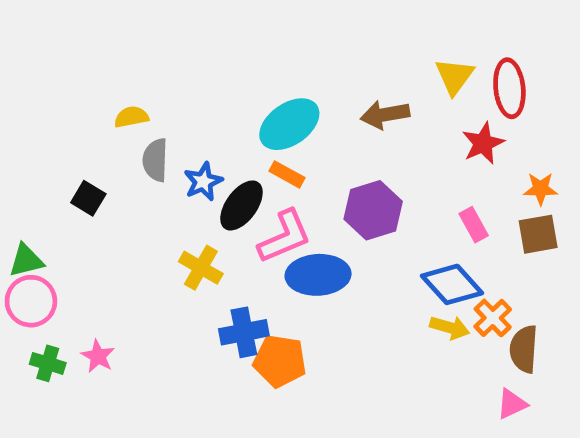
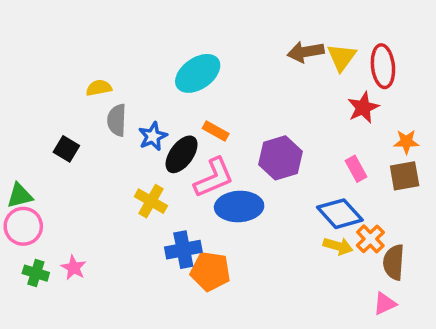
brown arrow: (385, 115) -> (306, 52), moved
cyan ellipse: (289, 124) -> (198, 73), moved

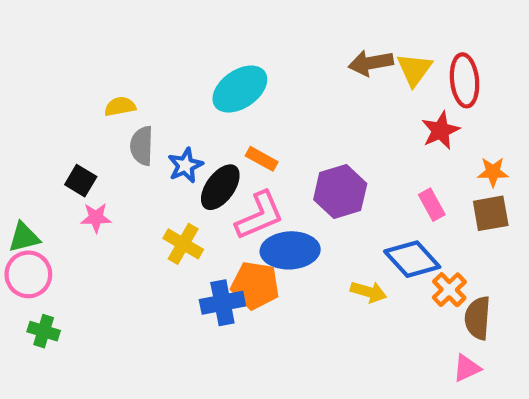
yellow arrow: (338, 246) -> (369, 292), moved
pink star: (74, 268) -> (96, 218), moved, turned -30
orange pentagon: (210, 271) -> (255, 285), moved

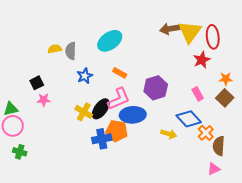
yellow triangle: (414, 69) -> (190, 32), size x1.4
gray semicircle: (142, 146) -> (71, 51), moved
black square: (81, 181) -> (37, 83), turned 32
black ellipse: (220, 187) -> (101, 109), moved
brown square: (491, 213) -> (225, 98), turned -36

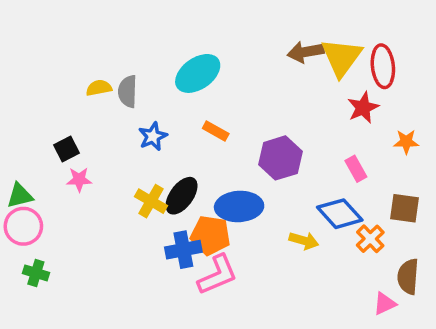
brown square: (225, 98) -> (404, 208), moved, turned -36
pink L-shape: (119, 99) -> (217, 275), moved
brown semicircle: (219, 146) -> (408, 277), moved

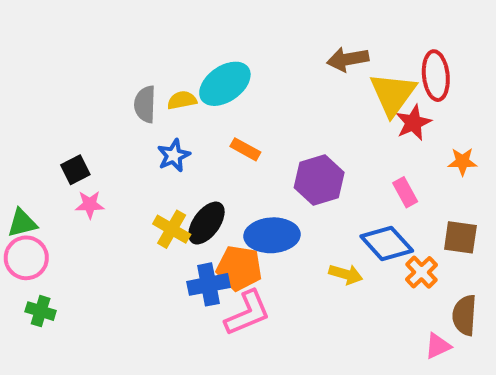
yellow triangle: (342, 57) -> (393, 94), moved
yellow semicircle: (99, 88) -> (182, 100), moved

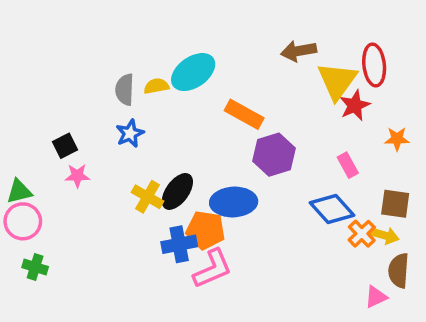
orange rectangle: (245, 149) -> (244, 114), moved, size x1.5
blue star: (174, 155) -> (130, 134), moved
yellow arrow: (346, 274) -> (385, 235), moved

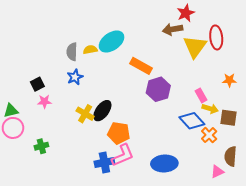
red star: (355, 105) -> (186, 13), moved
blue ellipse: (234, 202) -> (164, 163), moved
yellow arrow: (385, 235) -> (210, 109), moved
blue cross: (179, 244) -> (104, 162), moved
green cross: (35, 267) -> (41, 146), moved, turned -32

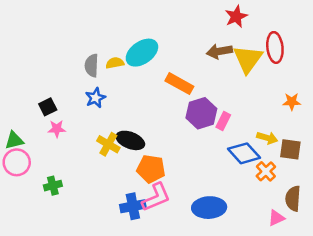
brown arrow: (173, 29) -> (219, 51), moved
pink rectangle: (201, 95) -> (223, 121), moved, turned 56
black ellipse: (102, 111) -> (130, 140), turned 75

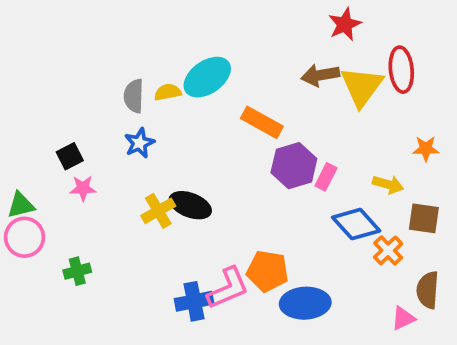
yellow arrow: (267, 138) -> (388, 184), moved
yellow cross: (108, 144) -> (158, 211), turned 30
orange pentagon: (151, 169) -> (268, 271), moved

